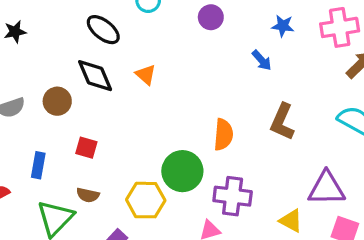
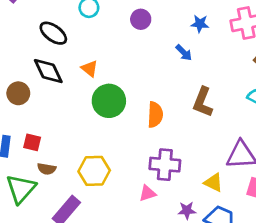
red square: (86, 148) -> (32, 142), moved
green circle: (182, 171) -> (109, 101), moved

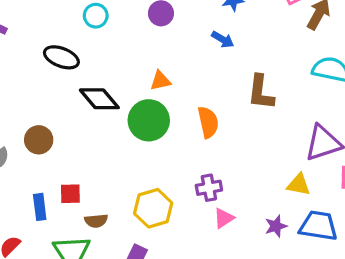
orange triangle: (90, 69) -> (160, 81), moved, turned -36
black diamond: (48, 71) -> (99, 99), moved
purple cross: (165, 165) -> (209, 188), moved, size x0.7

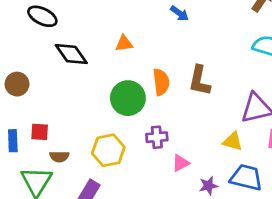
brown L-shape: (261, 92) -> (199, 81), moved
green circle: (149, 120) -> (128, 98), moved
pink triangle: (224, 218) -> (181, 163), moved
purple star: (276, 226) -> (208, 186), moved

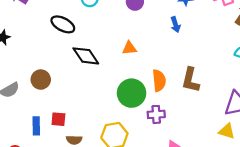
blue arrow: (180, 13) -> (175, 25), turned 35
purple cross: (157, 137) -> (156, 114), moved
yellow triangle: (233, 141) -> (227, 131), moved

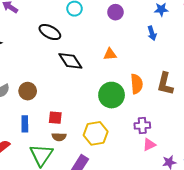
brown circle: (41, 80) -> (28, 91), moved
purple cross: (156, 114) -> (142, 125), moved
red square: (58, 119) -> (55, 118), moved

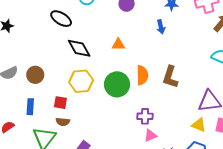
yellow hexagon: (96, 133) -> (81, 81), moved

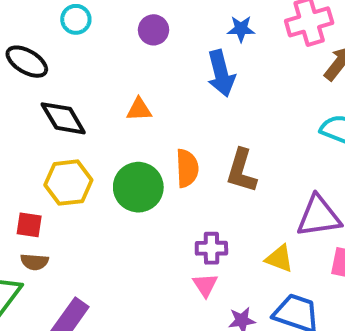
blue arrow: (161, 27) -> (221, 73), size x1.6
purple cross: (145, 116) -> (211, 248), moved
yellow triangle: (199, 125) -> (279, 259), moved
pink triangle: (150, 135) -> (205, 285), turned -40

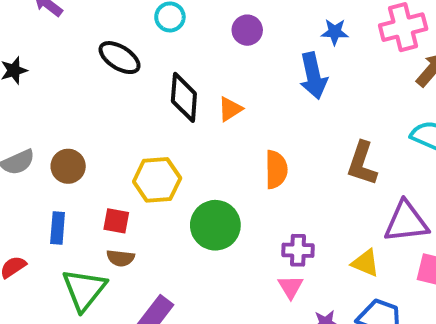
orange triangle: (139, 109) -> (230, 109), turned -32
black diamond: (63, 118) -> (184, 97), moved, turned 33
brown L-shape: (241, 171) -> (362, 164), moved
green circle: (138, 187) -> (215, 225), moved

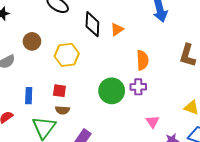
brown circle: (68, 166) -> (32, 41), moved
yellow hexagon: (157, 180) -> (67, 55), moved
purple cross: (298, 250) -> (138, 87), moved

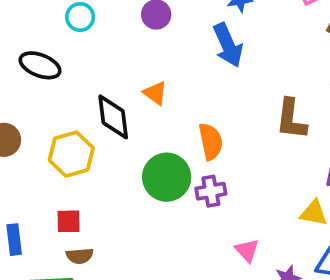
black diamond: (92, 24) -> (113, 117), moved
orange triangle: (117, 29) -> (155, 93), turned -40
green circle: (112, 91) -> (167, 177), moved

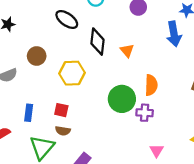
black diamond: (113, 117) -> (97, 42), moved

